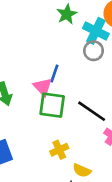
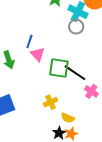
blue line: (54, 74) -> (29, 41), moved
green square: (52, 105) -> (59, 68), moved

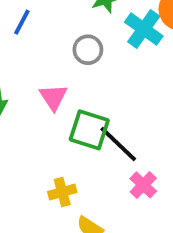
gray circle: (76, 27) -> (88, 50), moved
blue line: (29, 41) -> (22, 22), moved

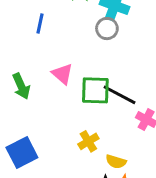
blue line: (22, 22) -> (40, 23), moved
gray circle: (88, 50) -> (107, 29), moved

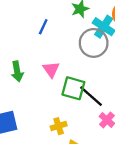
gray circle: (107, 29) -> (94, 43), size x1.6

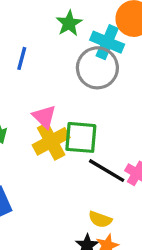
black line: (91, 96) -> (107, 171), moved
yellow cross: (59, 126) -> (51, 141), moved, size x1.5

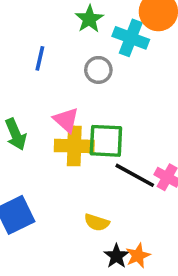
gray circle: (97, 68) -> (98, 70), moved, size x0.6
yellow cross: (51, 141) -> (74, 146), turned 32
yellow semicircle: (100, 219) -> (97, 222), moved

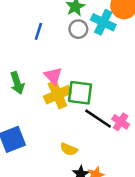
gray circle: (98, 70) -> (78, 29), moved
yellow cross: (74, 146) -> (57, 95), turned -30

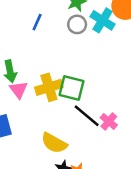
pink triangle: (53, 76) -> (19, 90), moved
yellow semicircle: (69, 149) -> (54, 143), size x1.5

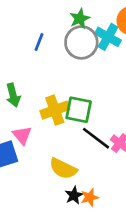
gray circle: (77, 24) -> (81, 42), size x1.6
pink triangle: (19, 90) -> (22, 135), moved

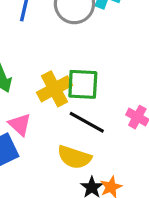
black line: (96, 138) -> (87, 122), moved

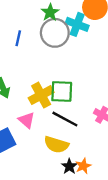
pink triangle: (20, 124) -> (27, 120), moved

